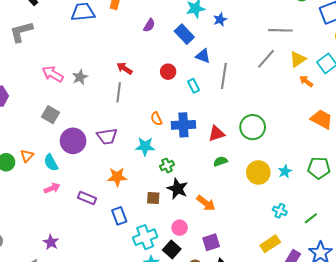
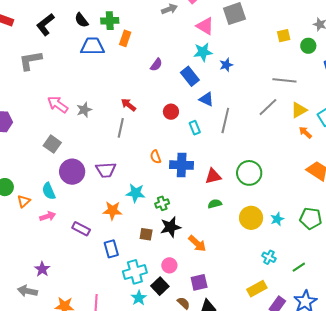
cyan star: (145, 146) -> (136, 193), moved
orange triangle: (27, 156) -> (24, 201), moved
black star: (177, 189) -> (171, 227), turned 30

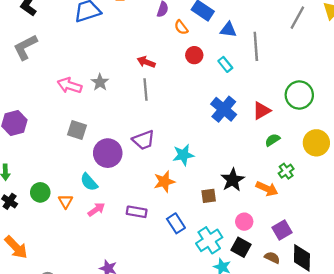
orange semicircle: (156, 157) -> (181, 27), moved
blue cross: (182, 165) -> (224, 109), turned -35
green cross: (162, 203) -> (286, 171), moved

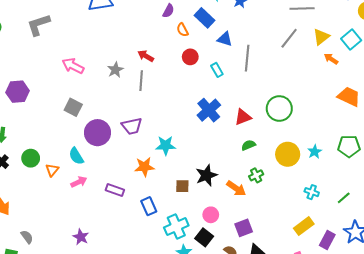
gray star: (100, 82) -> (115, 70), moved

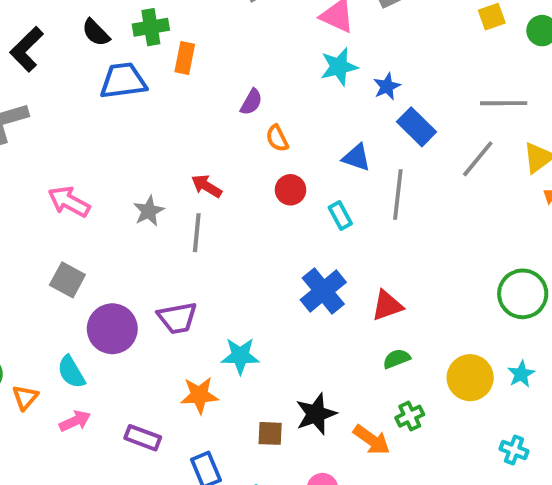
blue rectangle: (205, 18) -> (417, 127), moved
green circle: (279, 108) -> (523, 294), moved

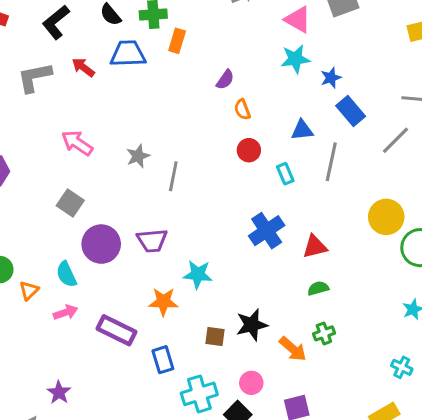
blue triangle: (356, 157) -> (302, 130), turned -30
red arrow: (207, 186) -> (83, 67), moved
yellow circle: (470, 378) -> (386, 217), moved
purple rectangle: (143, 438) -> (117, 330), size x1.4

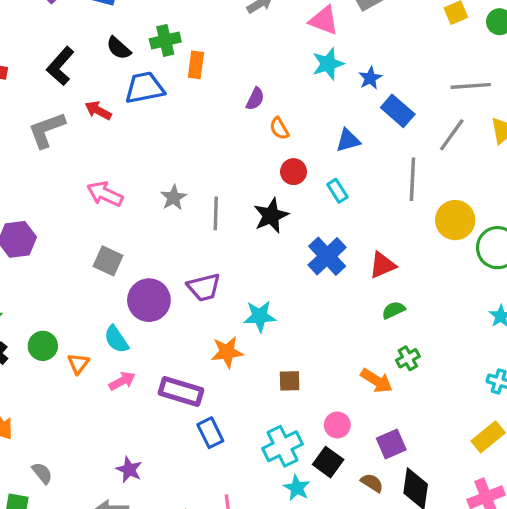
gray line: (331, 162) -> (412, 179), moved
black star: (252, 325) -> (271, 216), moved
blue rectangle: (163, 360) -> (210, 433), moved

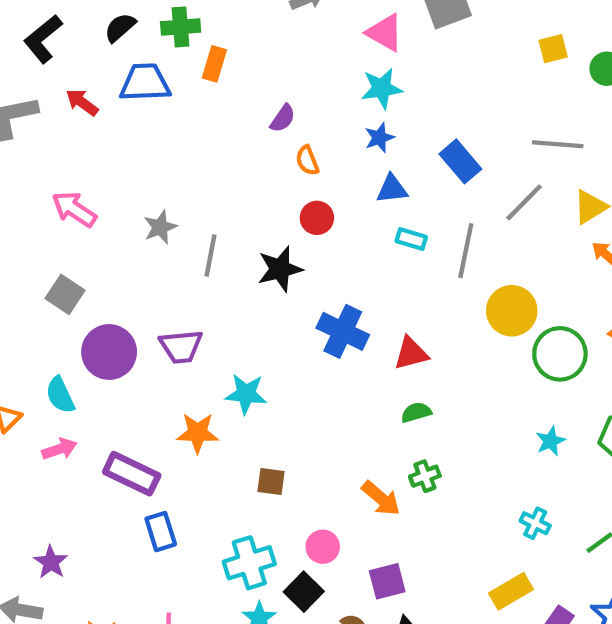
black semicircle: (119, 48) -> (120, 28), turned 88
blue star: (370, 78) -> (379, 138), moved
cyan rectangle: (337, 191) -> (411, 239), moved, turned -50
blue cross: (327, 256) -> (343, 331), turned -30

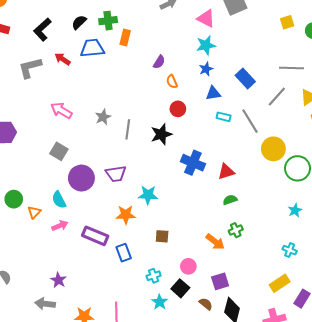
gray line: (466, 251) -> (250, 121), turned -40
blue rectangle: (161, 532) -> (124, 253), moved
cyan cross: (249, 563) -> (154, 276), size x0.6

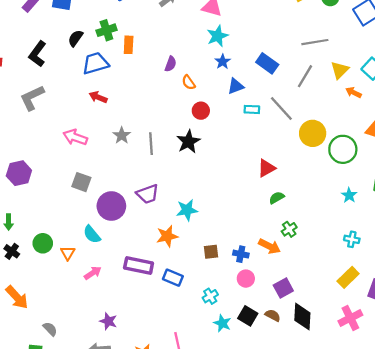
red arrow: (63, 59) -> (98, 97), moved
blue cross: (193, 163) -> (241, 254), moved, size x0.6
pink arrow: (60, 226) -> (93, 273), moved
blue rectangle: (124, 253) -> (173, 278), turned -36
black square: (180, 288) -> (248, 316), moved

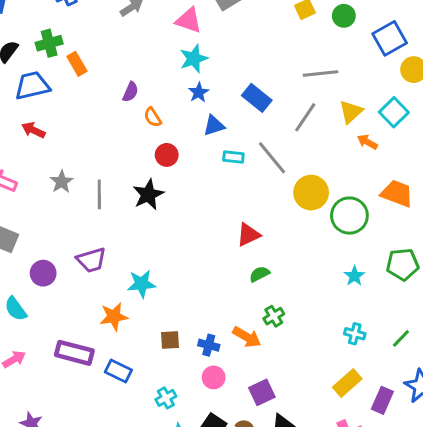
orange rectangle: (129, 45) -> (77, 64), turned -36
purple circle: (111, 206) -> (43, 273), size x0.7

